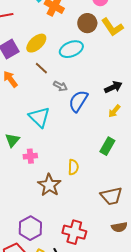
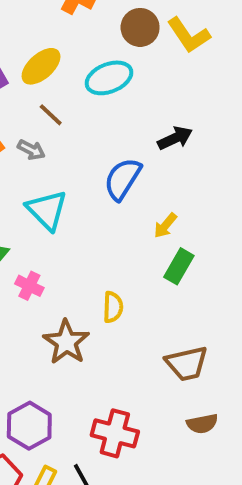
gray arrow: (60, 86) -> (31, 150), moved
black arrow: (113, 87) -> (175, 138), moved
yellow arrow: (114, 111) -> (165, 226), moved
pink cross: (30, 156) -> (29, 286), turned 32

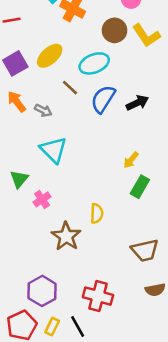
brown line: (51, 115) -> (70, 88), moved
blue semicircle: (123, 179) -> (103, 99), moved
pink cross: (29, 286) -> (42, 199), turned 30

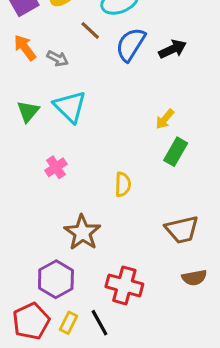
green triangle: (19, 179) -> (28, 111), moved
brown star: (66, 236) -> (82, 233), moved

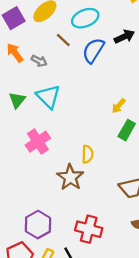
black arrow: (173, 49) -> (124, 37), moved
pink cross: (56, 167) -> (38, 142), size x1.5
brown star: (82, 233) -> (70, 177), moved

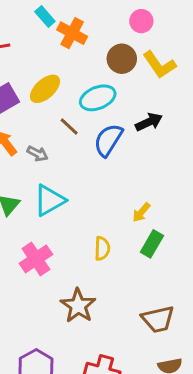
cyan triangle: (48, 97) -> (50, 200), turned 45
yellow semicircle: (88, 154) -> (102, 248), moved

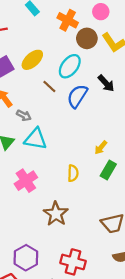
orange cross: (72, 33) -> (68, 20), moved
cyan ellipse: (98, 98) -> (70, 66), turned -30
black arrow: (149, 122) -> (106, 83), turned 72
gray arrow: (37, 154) -> (24, 115), moved
cyan triangle: (50, 200) -> (36, 139), turned 40

